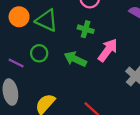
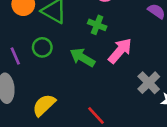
purple line: (16, 63) -> (15, 56), turned 35

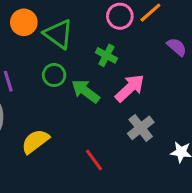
green circle: (42, 47) -> (54, 75), moved
gray cross: (149, 83) -> (141, 128), moved

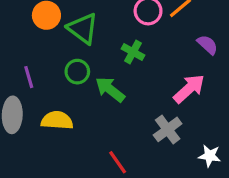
pink arrow: (130, 88) -> (189, 89), moved
yellow semicircle: (35, 141) -> (57, 120), moved, turned 40

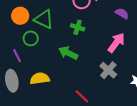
green circle: (77, 72) -> (31, 38), moved

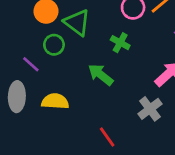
purple line: (17, 56) -> (31, 64), turned -32

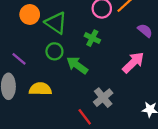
green circle: (54, 45) -> (54, 51), moved
gray cross: (150, 109) -> (103, 98), moved

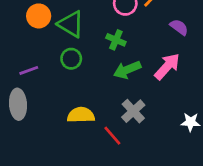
purple line: (19, 59) -> (29, 70), turned -56
green arrow: (77, 65) -> (127, 70), moved, turned -55
yellow semicircle: (40, 89) -> (81, 115), moved

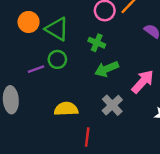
pink arrow: (167, 66) -> (143, 82), moved
purple line: (29, 70) -> (36, 69), moved
red line: (112, 136) -> (87, 137), moved, turned 48

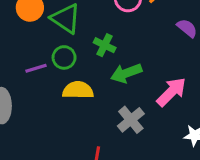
green cross: (97, 43) -> (105, 45), moved
yellow semicircle: (66, 109) -> (78, 90), moved

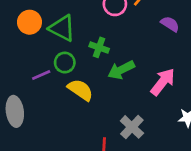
yellow semicircle: (78, 90) -> (80, 90), turned 40
gray cross: (131, 120) -> (132, 127), moved

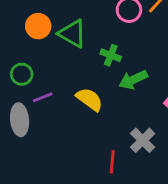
green circle: (65, 63) -> (22, 74), moved
purple line: (41, 75) -> (43, 97), moved

